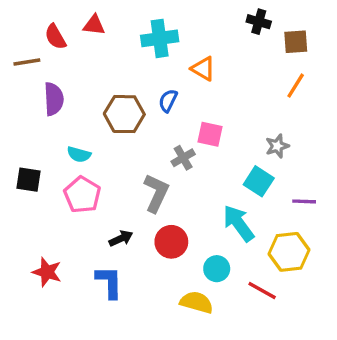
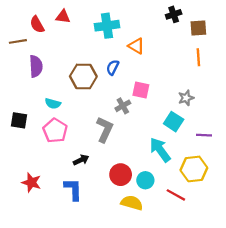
black cross: (259, 22) -> (174, 14), turned -35
orange line: (296, 86) -> (198, 57), turned -36
red circle: (171, 242) -> (121, 175), moved

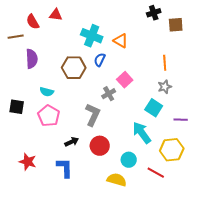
cyan cross: (107, 26) -> (92, 36), moved, turned 30
orange line: (198, 57) -> (165, 63), moved
pink square: (141, 90) -> (125, 80), turned 35
red circle: (121, 175) -> (100, 146), moved

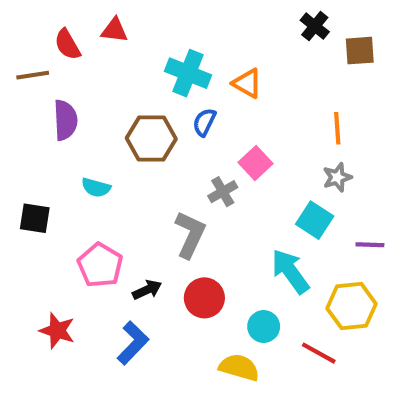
black cross: (154, 13) -> (315, 26), turned -32
pink pentagon: (49, 116) -> (100, 265), moved
blue L-shape: (65, 168) -> (133, 343), turned 45

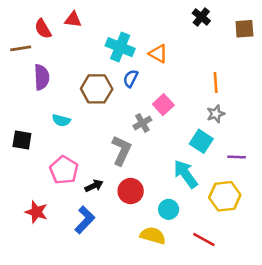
brown square: (360, 51) -> (244, 29), moved
red line: (319, 353) -> (204, 239), moved

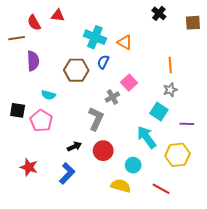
pink pentagon: (64, 170) -> (41, 121), moved

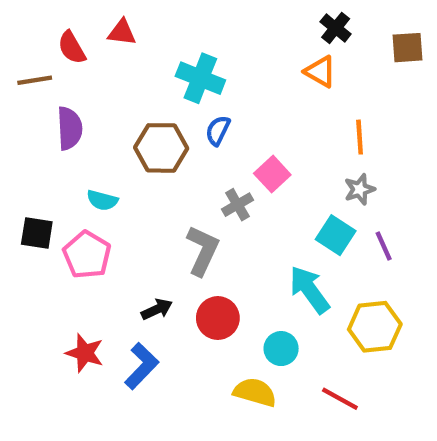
orange triangle: (125, 42) -> (320, 72), moved
purple line: (187, 124) -> (384, 246), moved, turned 64
red star: (29, 167) -> (85, 353), moved

